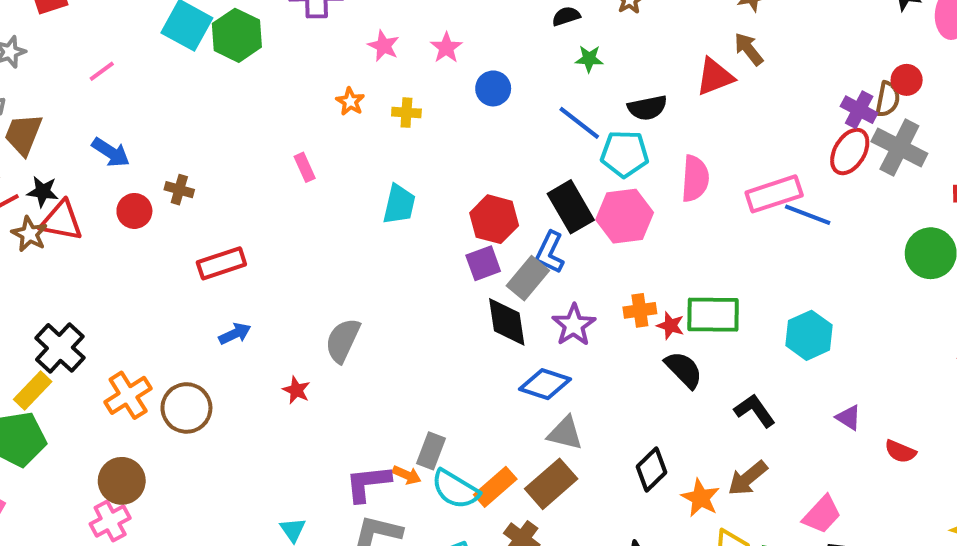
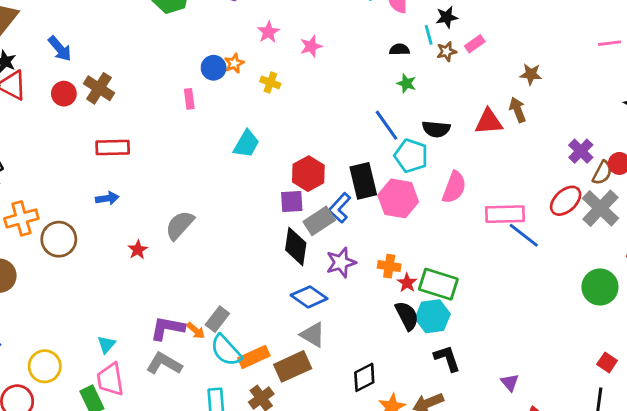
blue circle: (493, 88) -> (214, 68), moved
purple cross: (859, 110) -> (581, 151), moved
brown cross: (179, 190) -> (99, 88), size x1.5
cyan hexagon: (809, 335) -> (433, 316), moved

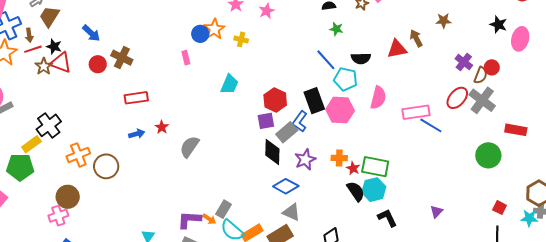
orange star: (234, 63) -> (214, 29), size x1.5
brown star: (531, 74) -> (443, 21), moved
red star: (138, 250) -> (162, 127), moved
purple triangle: (510, 382) -> (436, 212), moved, turned 32

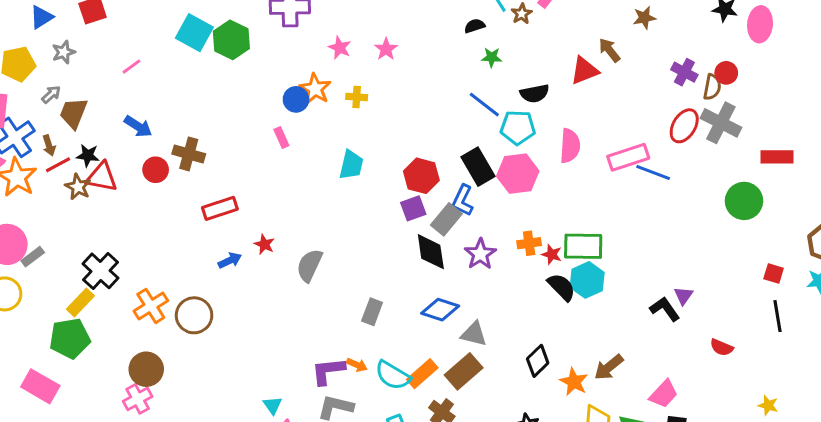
blue diamond: (286, 186) -> (440, 310), moved
gray rectangle: (223, 209) -> (372, 312), moved
black L-shape: (387, 218) -> (665, 309), moved

